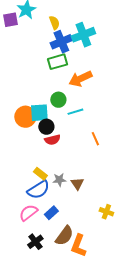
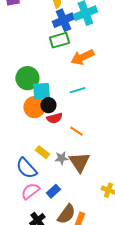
green circle: (58, 100) -> (27, 78), moved, size x1.5
orange circle: (25, 117) -> (34, 107), moved
orange line: (95, 139) -> (76, 131), moved, turned -32
brown triangle: (77, 184) -> (79, 162), size x1.6
blue semicircle: (38, 190) -> (26, 168), moved, turned 80

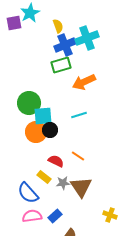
red semicircle: (54, 118) -> (56, 161), moved, turned -140
pink semicircle: (30, 191) -> (32, 216), turned 30

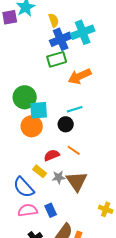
black circle: (50, 130) -> (66, 124), moved
red semicircle: (56, 161) -> (52, 155), turned -49
blue rectangle: (55, 216) -> (51, 210), turned -72

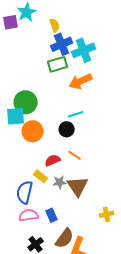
cyan cross: (83, 32) -> (84, 50), moved
cyan square: (39, 110) -> (16, 116), moved
blue semicircle: (24, 187) -> (25, 192), turned 55
yellow cross: (106, 209) -> (107, 214), turned -32

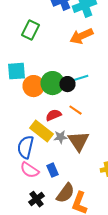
green rectangle: (58, 64) -> (30, 30), moved, turned -48
green circle: (26, 102) -> (52, 83), moved
cyan line: (76, 114) -> (80, 78), moved
yellow rectangle: (41, 176) -> (42, 131), size x1.6
pink semicircle: (29, 215) -> (30, 170), turned -138

